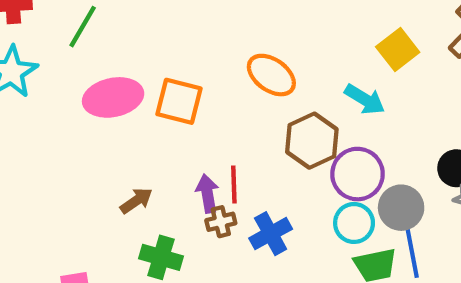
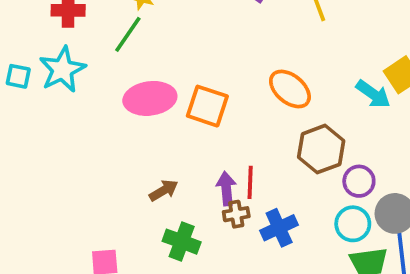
cyan arrow: (365, 99) -> (373, 94), moved
purple circle: (358, 174) -> (359, 181), size x0.7

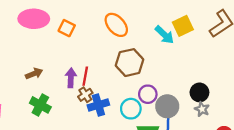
orange square: (207, 106) -> (67, 28), size x0.7
purple circle: (359, 181) -> (148, 94), moved
brown cross: (236, 214) -> (85, 95), moved, turned -32
cyan circle: (353, 224) -> (131, 109), moved

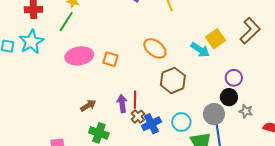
black circle: (199, 92) -> (229, 97), moved
purple circle: (148, 94) -> (234, 78), moved

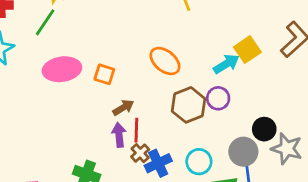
cyan arrow: (200, 50) -> (226, 64), turned -66
purple circle: (234, 78) -> (218, 98), moved
brown arrow: (88, 105) -> (123, 108), moved
gray star: (246, 111) -> (287, 149), size x1.6

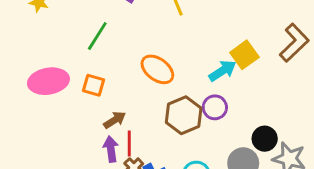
green line: (45, 22) -> (97, 36), moved

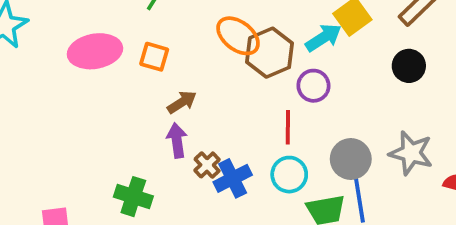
brown hexagon: (184, 115) -> (270, 53), moved
black circle: (265, 139) -> (409, 66), moved
red line: (129, 144) -> (288, 127), moved

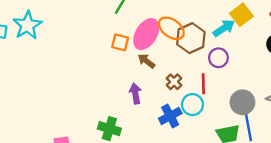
pink ellipse: (95, 51) -> (146, 34), moved, turned -48
brown arrow: (182, 102) -> (146, 61), moved, turned -108
brown cross: (207, 165) -> (174, 82), moved
cyan circle: (289, 175) -> (192, 105), moved

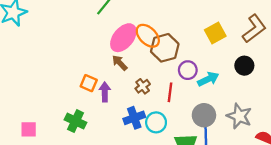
cyan arrow: (224, 28) -> (208, 79), moved
orange square: (120, 42) -> (89, 83), moved
cyan circle: (192, 105) -> (156, 122), moved

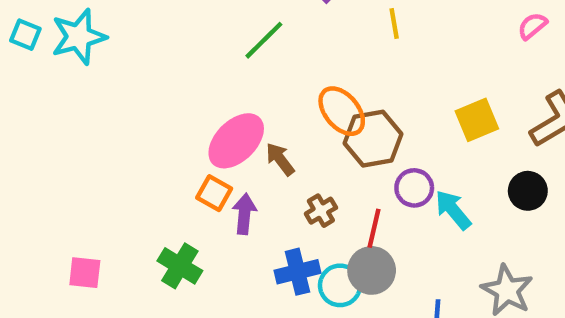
pink ellipse: (123, 38) -> (236, 141), moved
cyan arrow: (208, 79) -> (453, 210), turned -110
gray circle: (204, 115) -> (372, 270), moved

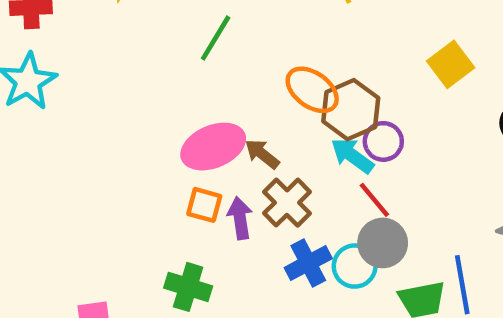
pink ellipse: (236, 141) -> (213, 147), turned 36
purple circle: (414, 188) -> (383, 141), moved
cyan arrow: (453, 210) -> (352, 156), moved
brown cross: (321, 211) -> (287, 203), moved, size x1.5
red line: (374, 228) -> (374, 200), turned -39

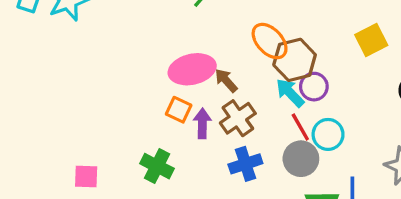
cyan circle: (355, 266) -> (328, 134), moved

